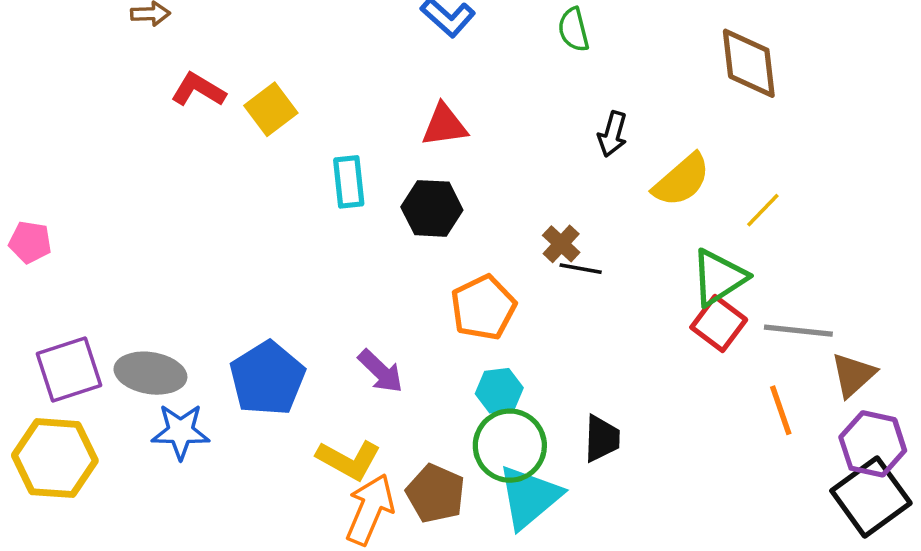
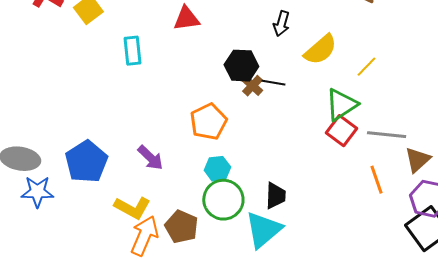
black hexagon: (432, 208) -> (241, 66), moved
black line: (581, 269) -> (273, 83), moved
cyan triangle: (529, 497) -> (263, 230), moved

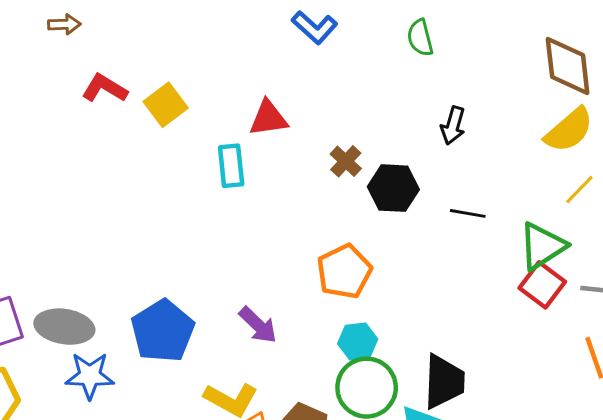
red triangle: (186, 19) -> (268, 118), moved
yellow semicircle: (321, 50) -> (569, 130), moved
black line: (273, 83) -> (468, 213), moved
brown cross: (252, 86) -> (346, 161), moved
black trapezoid: (275, 196) -> (444, 382), size x1.4

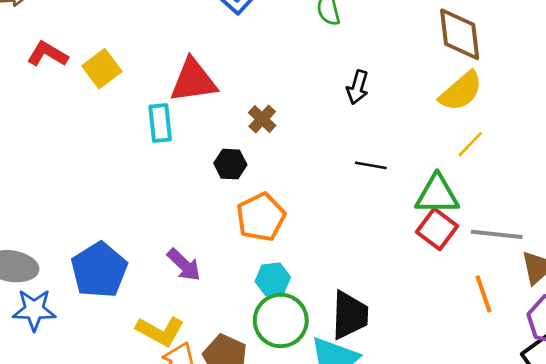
red triangle: (268, 118) -> (193, 81), size x1.4
black hexagon: (393, 188) -> (230, 164), moved, size x0.7
green triangle: (542, 246) -> (437, 195), turned 33

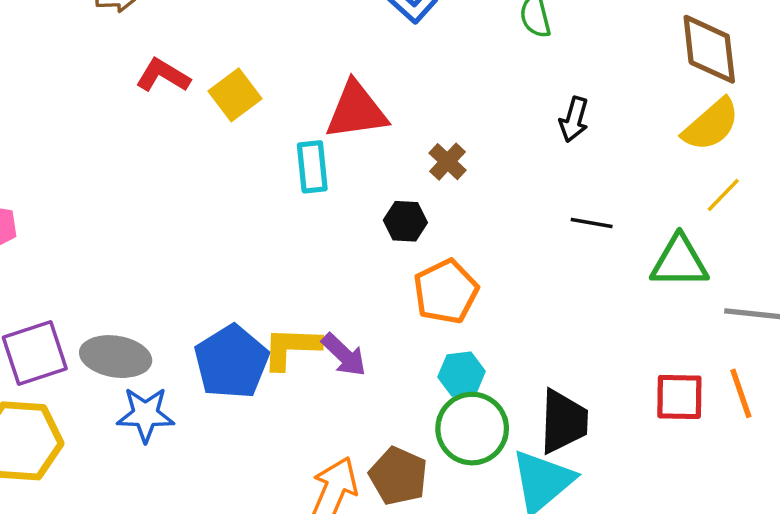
red square: (437, 229) -> (679, 397), moved, turned -36
yellow L-shape: (160, 331) -> (291, 348), moved, turned 153

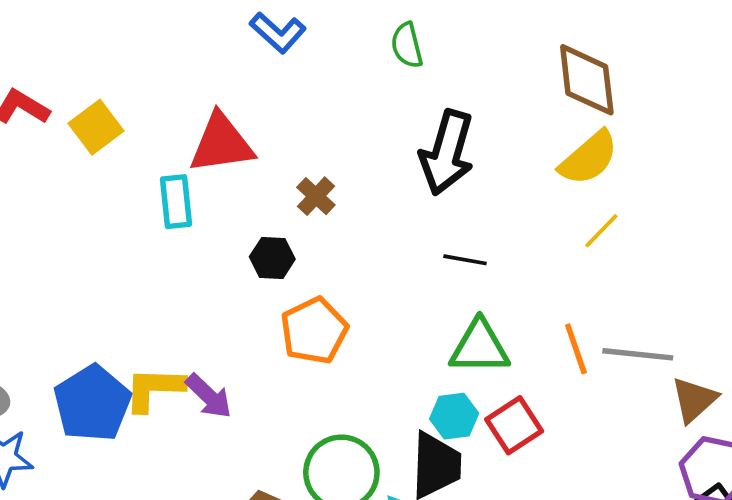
black arrow: (574, 119) -> (447, 153), size x1.8
green triangle: (679, 262) -> (480, 347), moved
cyan hexagon: (462, 374) -> (454, 416), moved
orange line: (741, 393) -> (576, 349), moved
red square: (679, 397) -> (514, 425), moved, turned -34

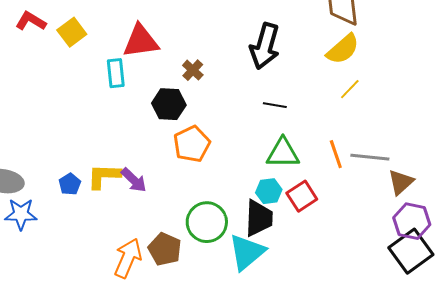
black hexagon: (272, 258) -> (169, 104), size x1.4
blue pentagon: (92, 403) -> (70, 184), size x0.5

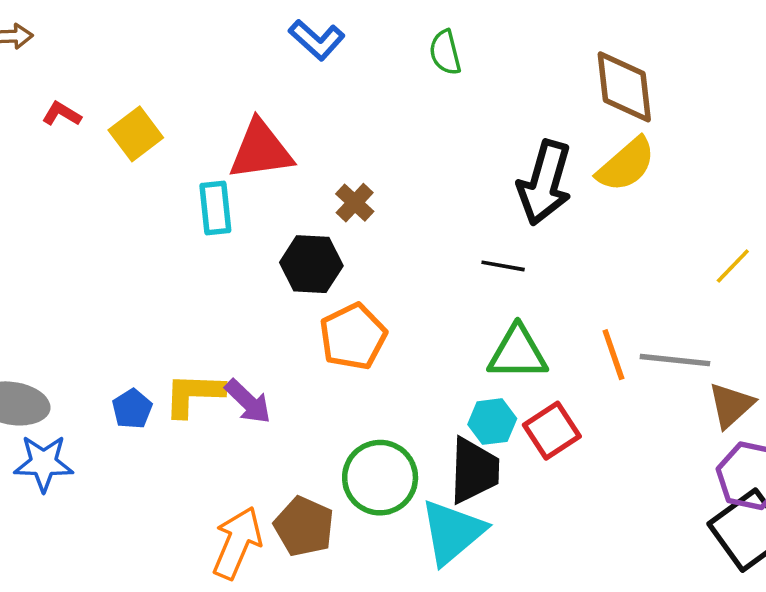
red L-shape: (31, 21) -> (62, 114), size x0.7
black arrow: (265, 46) -> (545, 183), moved
yellow line: (350, 89) -> (733, 266), moved

